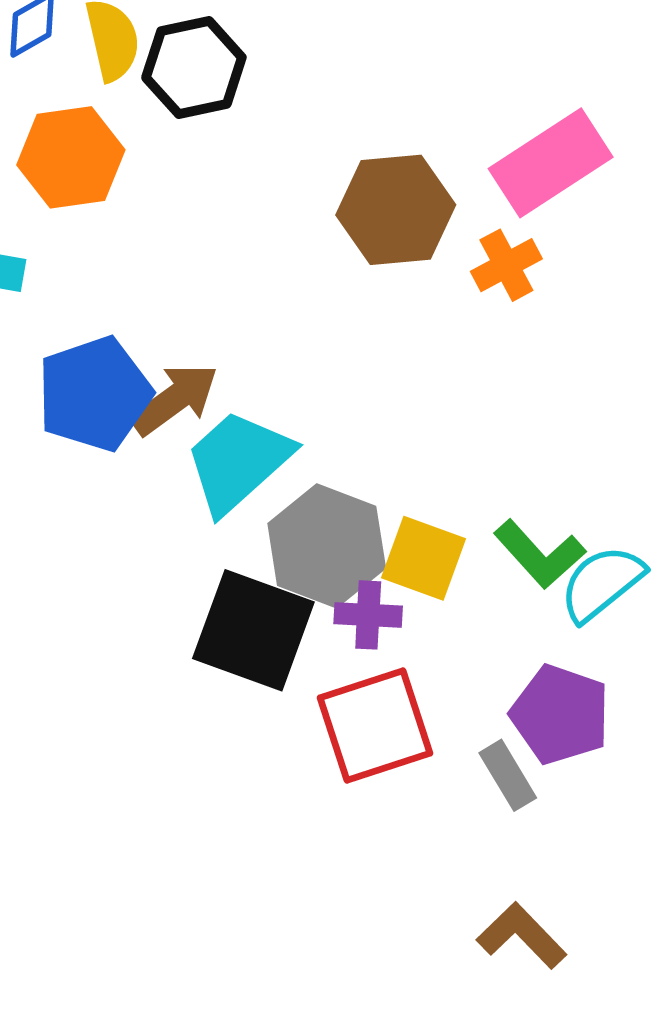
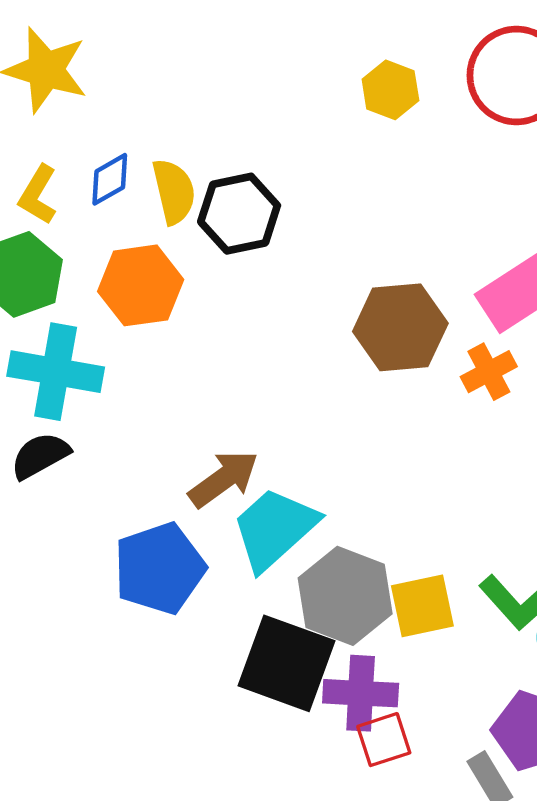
blue pentagon: (94, 394) -> (159, 568), moved
yellow square: (423, 558) -> (422, 606), turned -32
purple cross: (368, 615) -> (361, 693), moved, size x1.4
red square: (375, 726) -> (384, 740), size x0.6

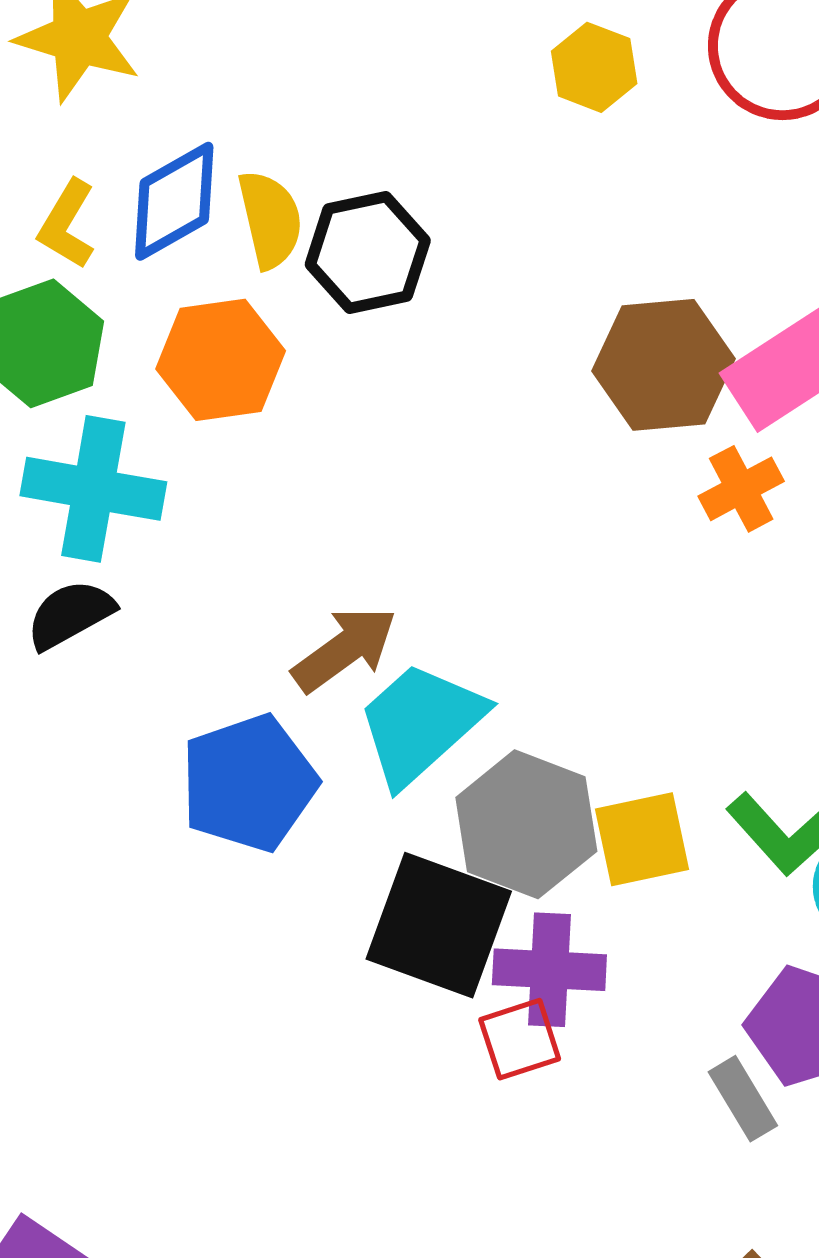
blue diamond: (110, 179) -> (174, 201), size x1.5
brown hexagon: (400, 327) -> (664, 365), moved
red square: (384, 740) -> (520, 1039), moved

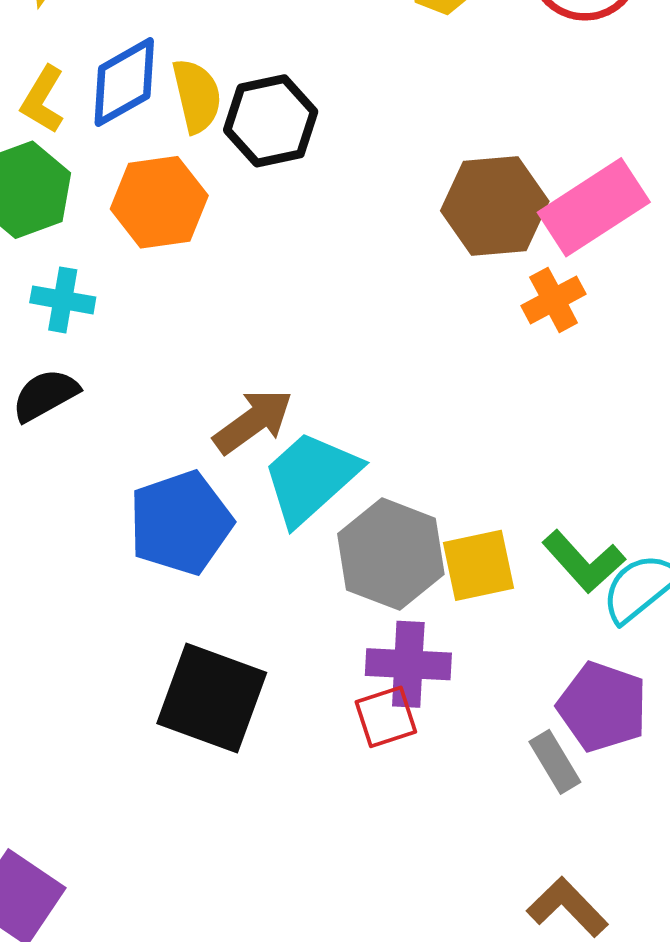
cyan cross: (93, 489) -> (63, 300), size x0.6
black square: (439, 925) -> (212, 698), moved

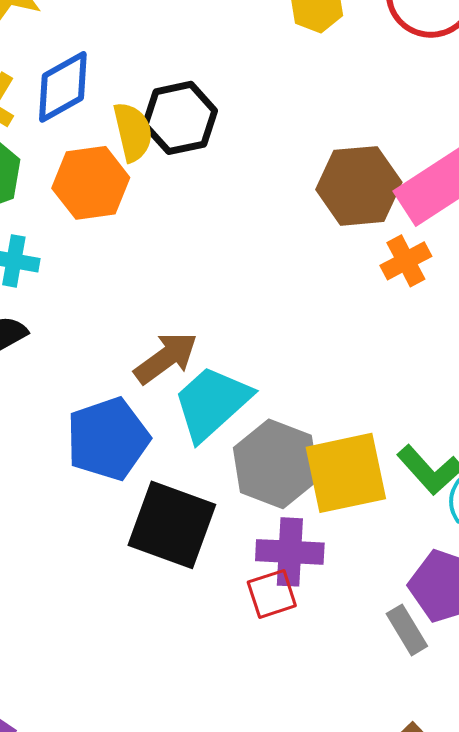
yellow semicircle: (197, 96) -> (133, 132), moved
yellow square: (478, 565) -> (346, 473), size x1.4
black square: (212, 698) -> (172, 525), moved

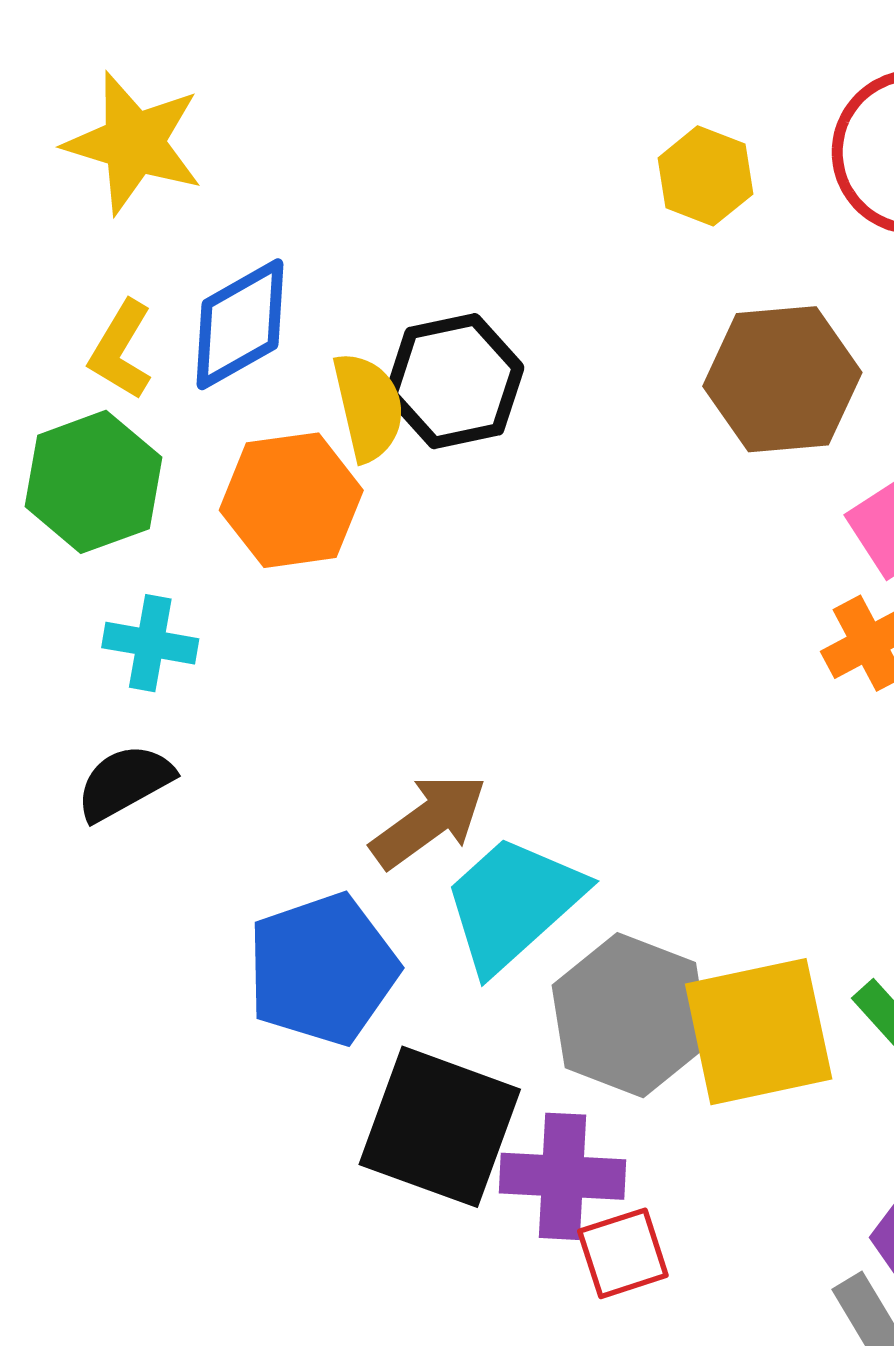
brown hexagon: (359, 186) -> (782, 379), moved
purple cross: (290, 552) -> (563, 1176), moved

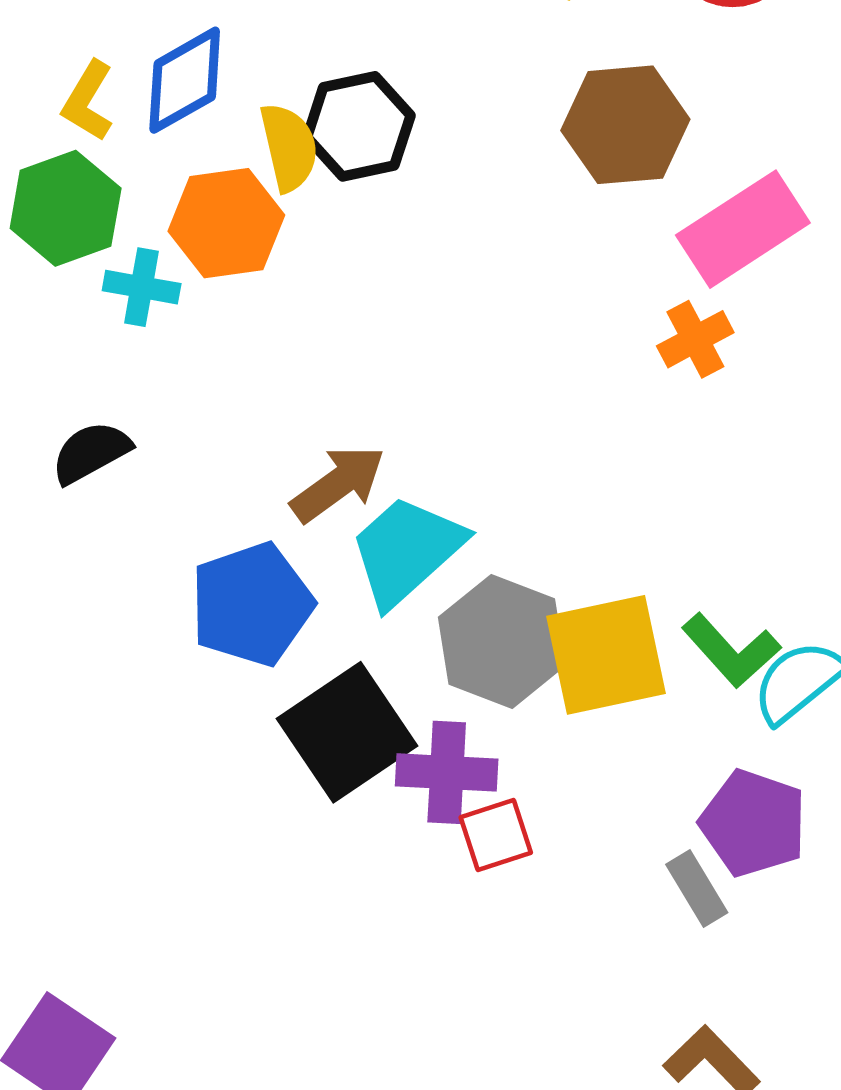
cyan cross: (150, 643) -> (142, 287), moved
black square: (440, 1127) -> (347, 732), turned 36

